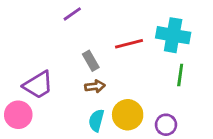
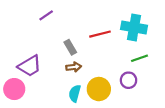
purple line: (72, 14) -> (46, 15), moved
green line: (180, 75) -> (140, 58), turned 63
purple circle: (166, 125) -> (129, 80), moved

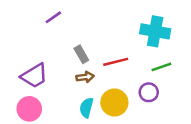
red line: (100, 34) -> (116, 62), moved
pink circle: (14, 89) -> (29, 109), moved

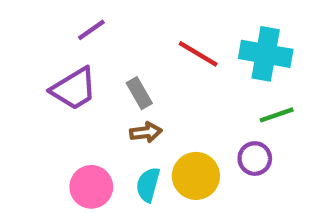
red line: (116, 62) -> (198, 54), moved, turned 45
purple trapezoid: (34, 76) -> (74, 89), moved
pink circle: (29, 109) -> (91, 187), moved

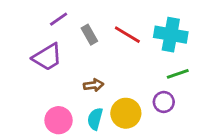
gray rectangle: (139, 93) -> (89, 35), moved

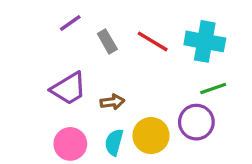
purple trapezoid: (47, 57) -> (69, 88), moved
purple circle: (164, 102) -> (196, 122), size x1.4

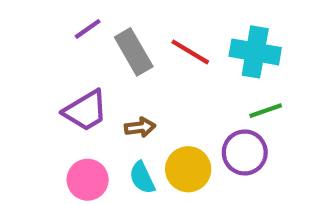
gray rectangle: (107, 41) -> (134, 52), size x1.5
cyan semicircle: (114, 142) -> (142, 178), turned -40

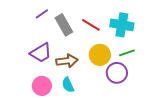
brown arrow: (140, 127) -> (67, 61), size x1.5
yellow circle: (188, 169) -> (100, 55), moved

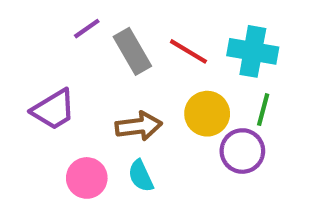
purple trapezoid: (41, 53) -> (54, 110), moved
green line: (127, 53) -> (263, 110), turned -56

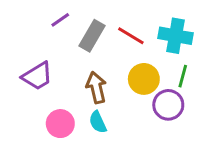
gray rectangle: (132, 51) -> (92, 36), turned 60
brown arrow: (139, 126) -> (96, 88), turned -96

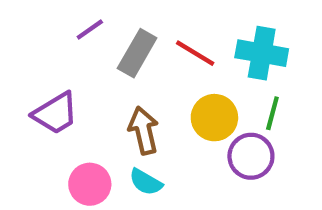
cyan semicircle: (98, 122) -> (146, 182), turned -35

